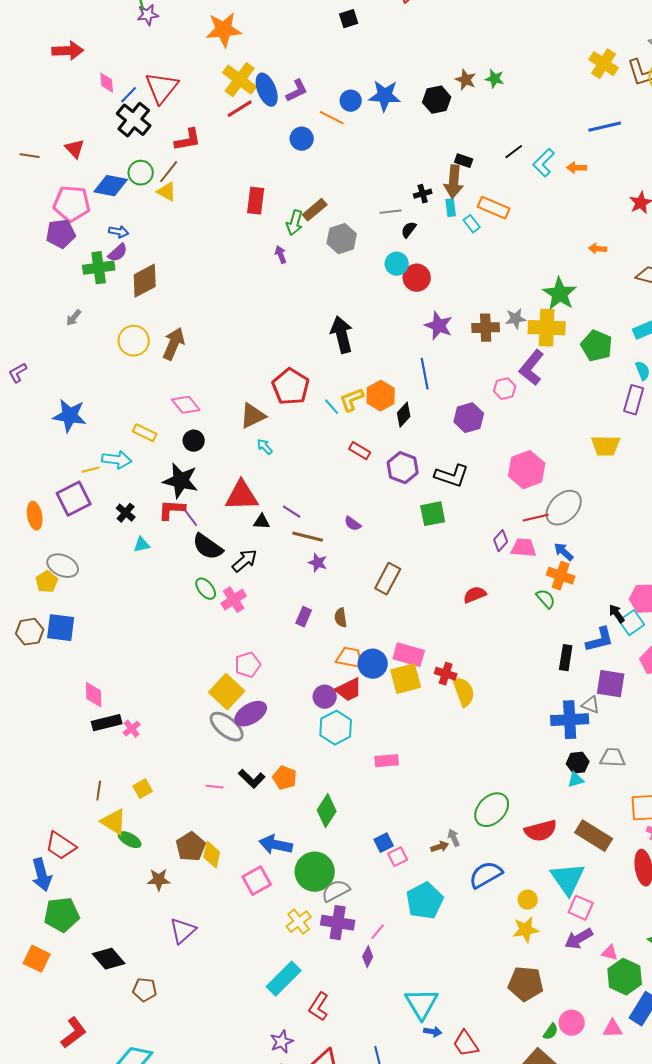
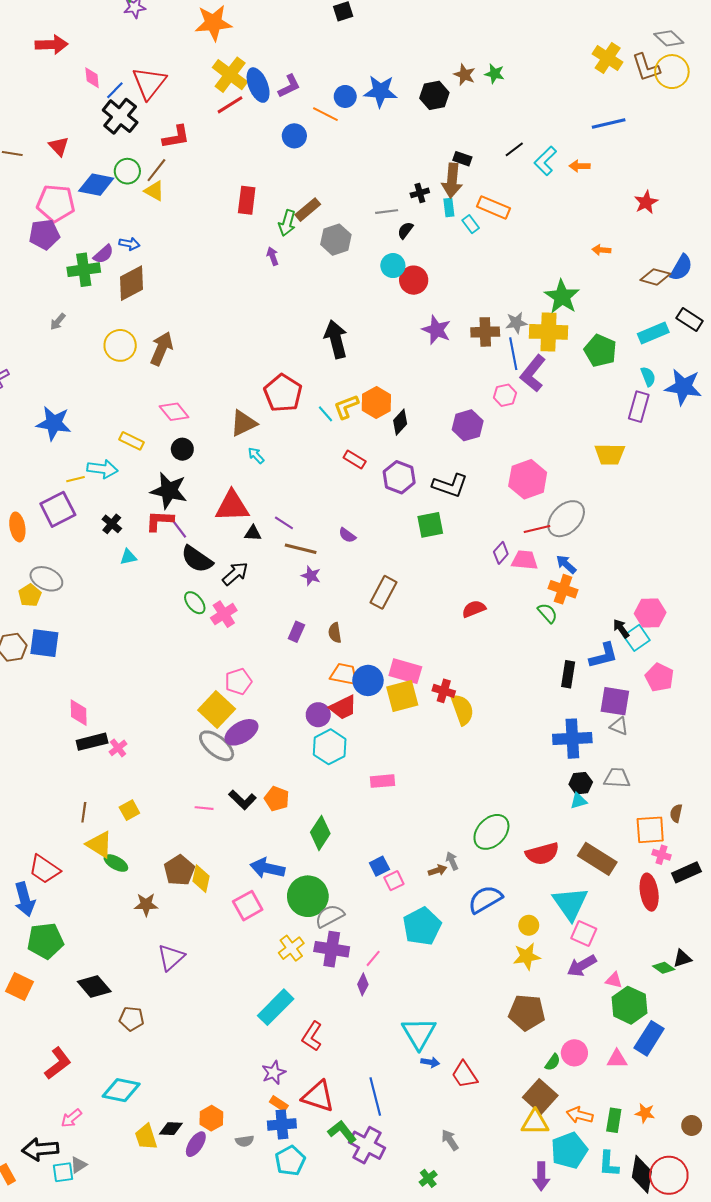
blue arrow: (119, 232) -> (129, 244), moved
blue line: (425, 374) -> (513, 354), moved
gray triangle: (591, 705) -> (619, 726), moved

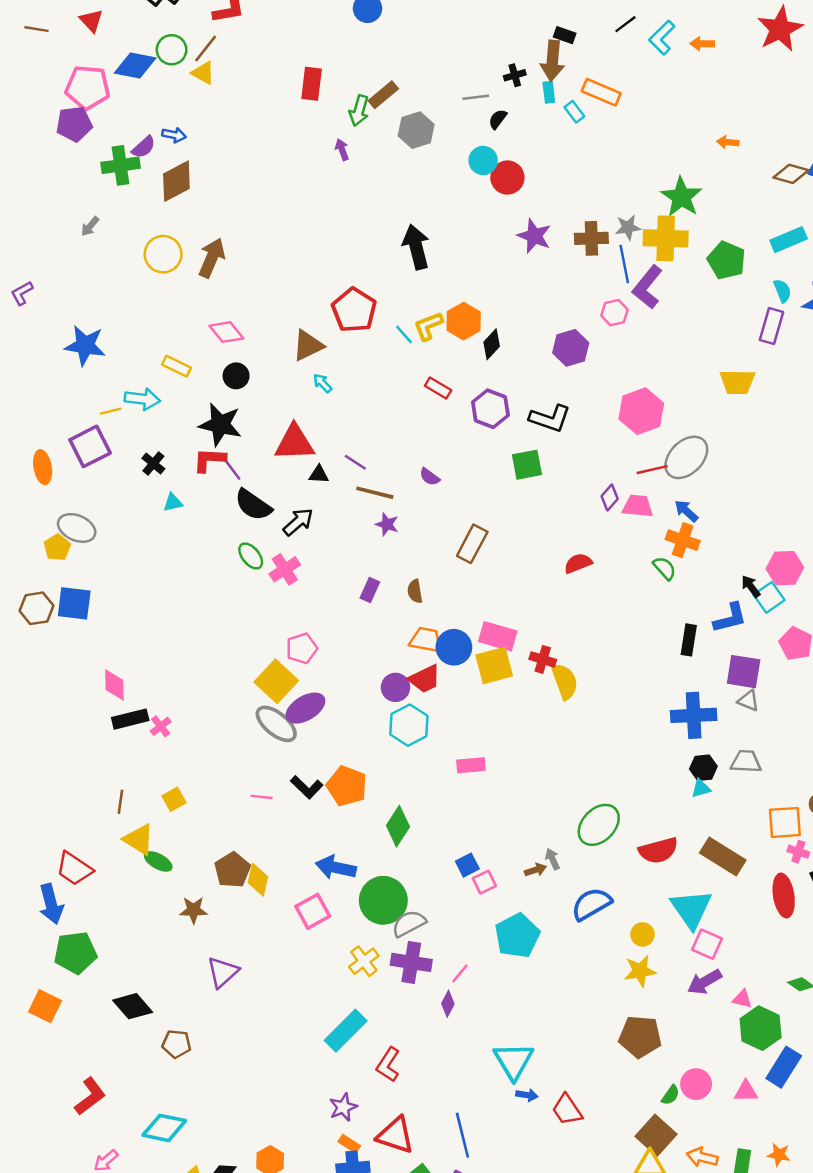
red star: (646, 202) -> (780, 29), moved, size x1.6
orange pentagon: (277, 799) -> (347, 786), size x1.4

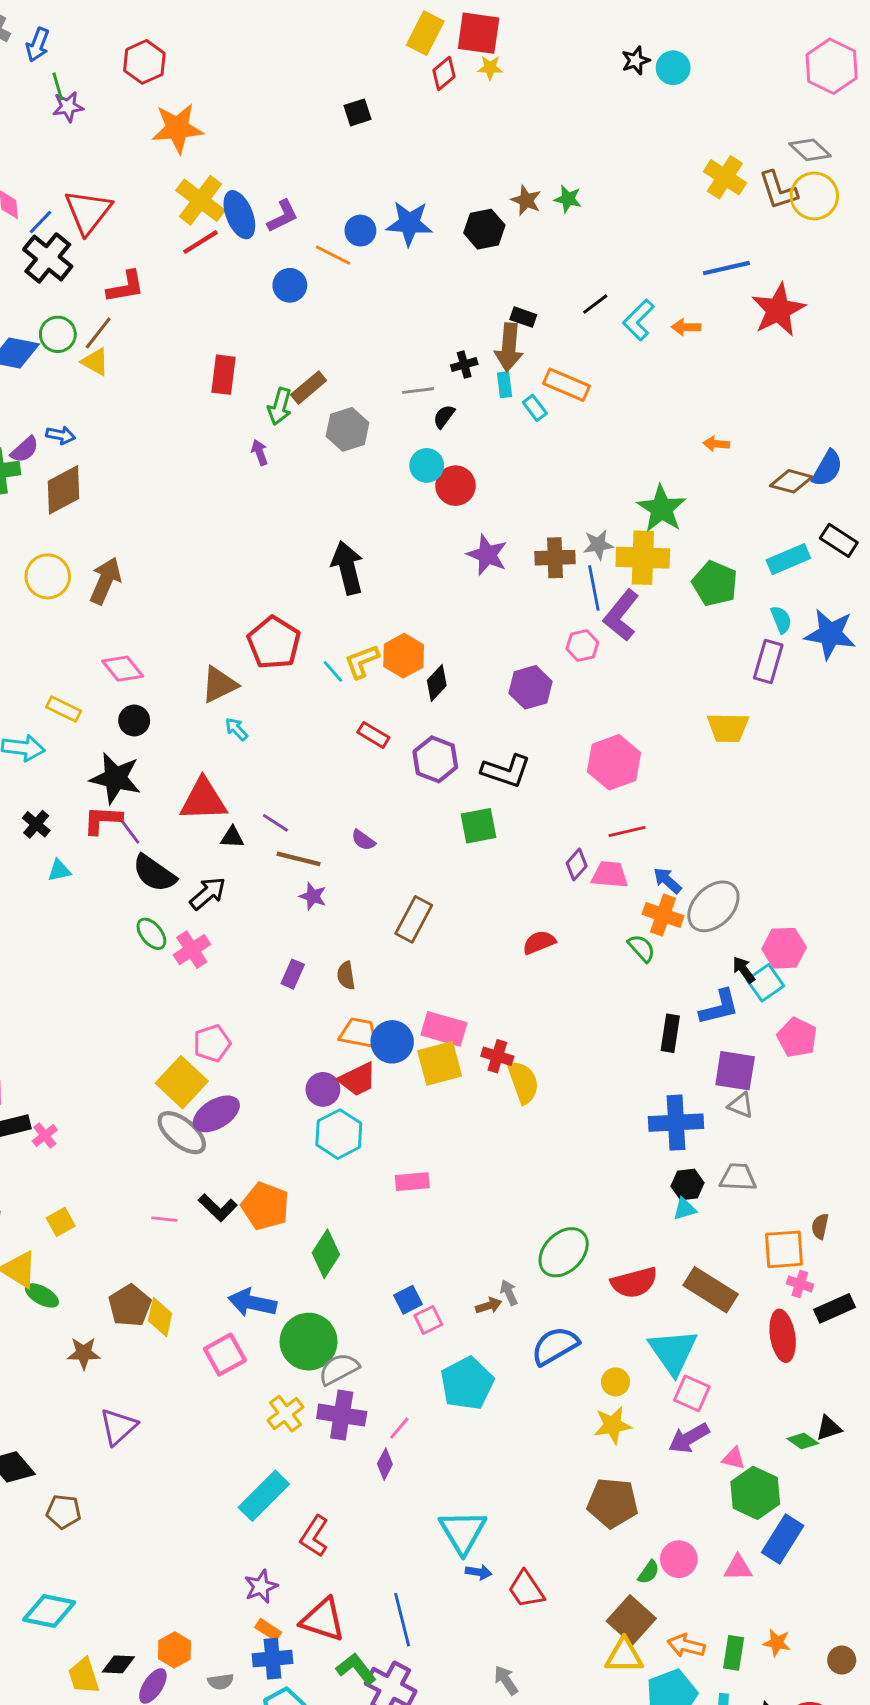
gray ellipse: (686, 457) -> (713, 906), moved

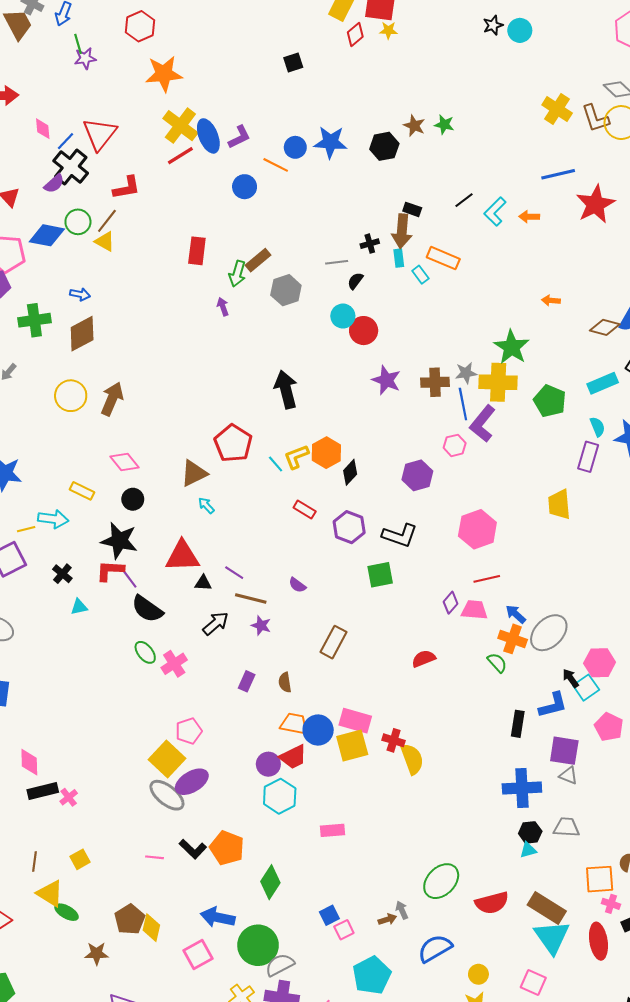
purple semicircle: (25, 450) -> (54, 184), moved
yellow trapezoid: (728, 728) -> (559, 504), turned 84
black arrow: (208, 893) -> (216, 623), moved
cyan triangle: (673, 1352) -> (552, 937), moved

